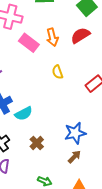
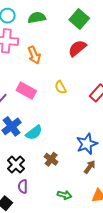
orange arrow: (52, 37) -> (34, 55), moved
pink rectangle: (29, 43) -> (26, 91), moved

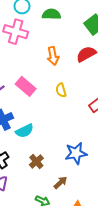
orange arrow: (34, 55) -> (53, 56), moved
brown arrow: (90, 167) -> (60, 183), moved

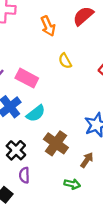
pink rectangle: (26, 86) -> (27, 78), moved
brown cross: (36, 161) -> (56, 143), size x1.5

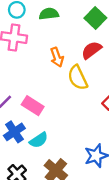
yellow semicircle: (65, 61) -> (78, 78), moved, size x1.6

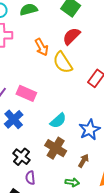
cyan semicircle: (39, 140) -> (58, 121), moved

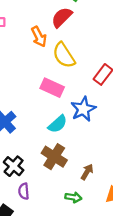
red semicircle: (71, 36) -> (62, 17), moved
pink rectangle: (26, 93) -> (52, 88), moved
blue star: (90, 130) -> (83, 109), moved

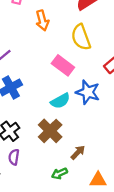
orange arrow: (39, 37) -> (42, 20), moved
blue star: (83, 109) -> (88, 92), turned 30
green arrow: (73, 197) -> (59, 173), turned 133

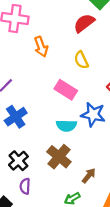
yellow semicircle: (81, 37) -> (81, 60), size x0.7
cyan semicircle: (60, 101) -> (66, 126), turned 36

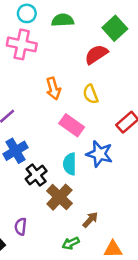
orange arrow: (41, 47) -> (53, 89), moved
cyan semicircle: (66, 126) -> (70, 164), turned 84
black cross: (18, 161) -> (36, 175), moved

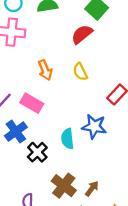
pink rectangle: (72, 125) -> (32, 103), moved
brown cross: (59, 197) -> (64, 186), moved

